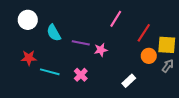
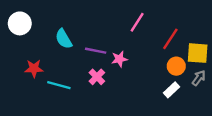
white circle: (28, 20) -> (20, 23), moved
pink cross: (81, 75) -> (97, 77), moved
white rectangle: (129, 81) -> (172, 90), moved

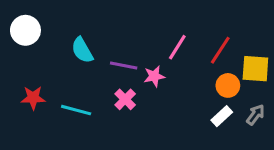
pink line: (137, 22) -> (177, 47), moved
red star: (34, 68) -> (33, 98), moved
gray arrow: (199, 78) -> (255, 115), moved

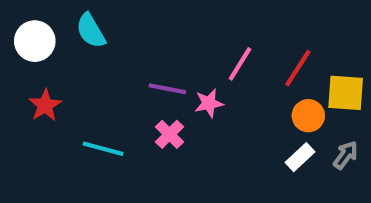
cyan semicircle: (82, 50) -> (91, 31), moved
red star: (33, 98) -> (45, 105), moved, turned -30

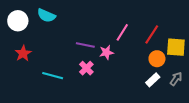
cyan semicircle: (91, 31) -> (46, 15), turned -36

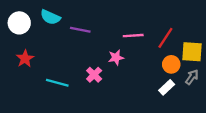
pink line: (122, 32) -> (133, 36), turned 54
purple line: (85, 45) -> (80, 30), moved
gray arrow: (176, 79) -> (192, 77), moved

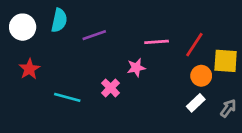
cyan semicircle: (50, 17) -> (59, 20), turned -102
purple line: (80, 30) -> (94, 35), turned -30
gray arrow: (192, 77) -> (228, 108), moved

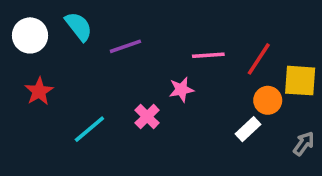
cyan semicircle: (59, 20) -> (79, 26), turned -50
cyan line: (67, 97) -> (89, 129), turned -55
white rectangle: (196, 103) -> (248, 129), moved

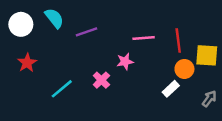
red line: (259, 59) -> (178, 40), turned -40

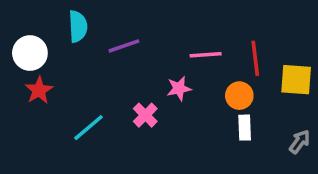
cyan semicircle: (54, 18) -> (78, 26), turned 35
white circle: (21, 24) -> (30, 53), moved
orange circle: (184, 69) -> (239, 96), moved
white rectangle: (171, 89) -> (245, 128), turned -49

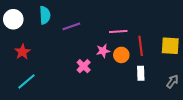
white circle: (30, 53) -> (13, 19), moved
red line: (255, 58) -> (141, 46), moved
orange circle: (239, 96) -> (121, 55), moved
cyan line: (88, 128) -> (27, 81), moved

